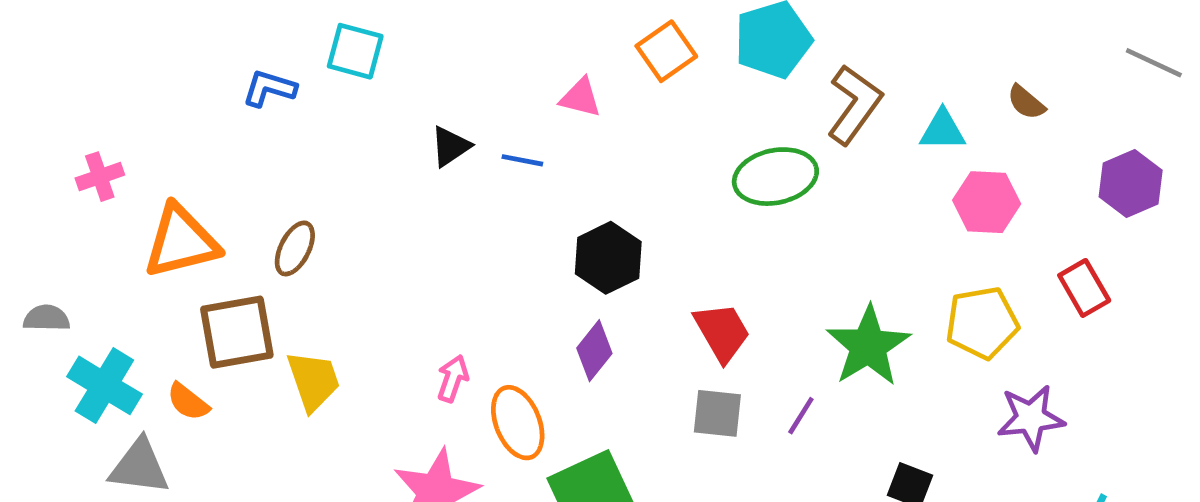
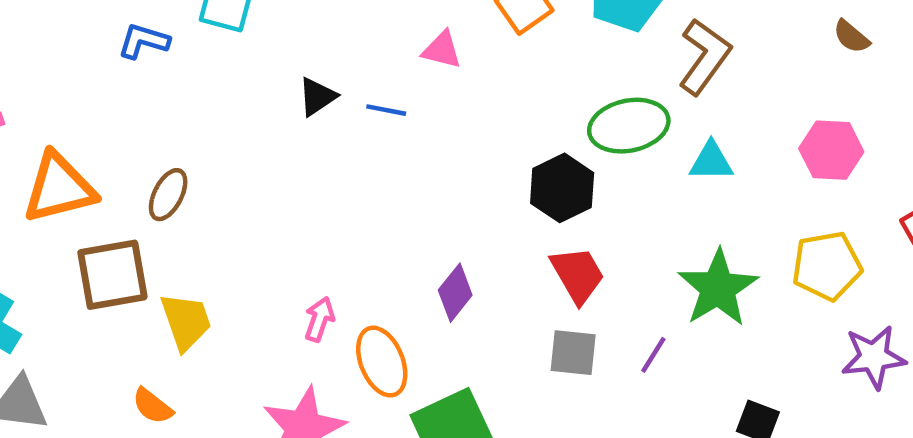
brown semicircle: (1026, 102) -> (851, 37), moved
cyan triangle: (943, 130) -> (711, 161), moved
black hexagon: (608, 258) -> (562, 188), moved
orange semicircle: (188, 402) -> (152, 406), moved

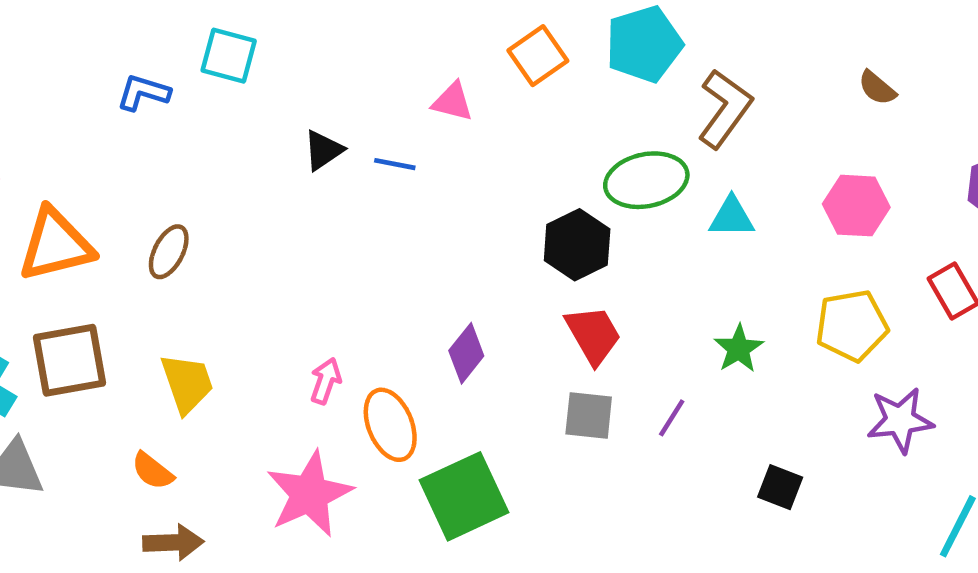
brown square: (112, 275) -> (69, 360), moved
green star: (718, 288) -> (739, 349), size x0.6

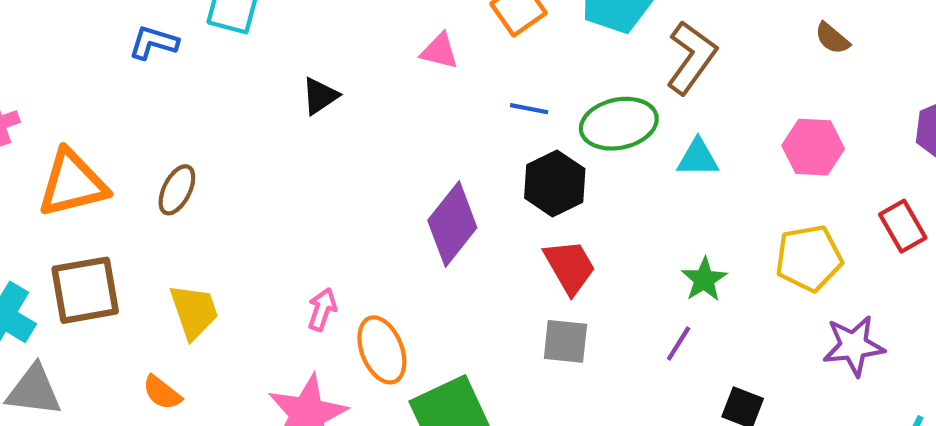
blue line: (395, 164) -> (529, 109), moved
purple diamond: (466, 353) -> (452, 224), moved, size x1.5
purple line: (672, 418) -> (679, 344), moved

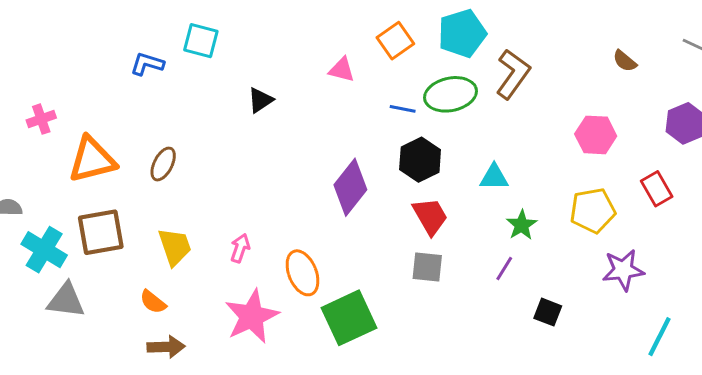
brown semicircle: (832, 38) -> (625, 61), moved
green ellipse: (619, 124) -> (451, 94), moved
cyan triangle: (698, 158) -> (494, 177), moved
pink arrow: (322, 309) -> (240, 248), moved

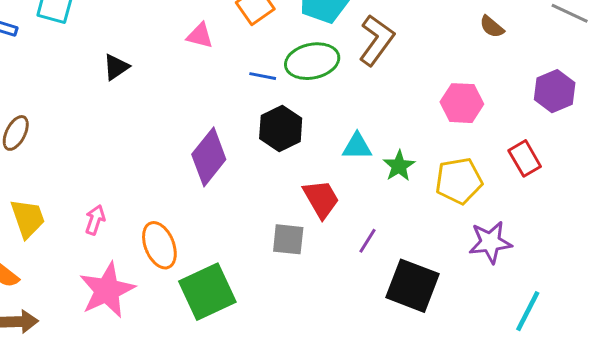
red trapezoid: (430, 216) -> (321, 199), moved
green star: (522, 225) -> (399, 166), moved
black square: (548, 312) -> (412, 286), size x1.8

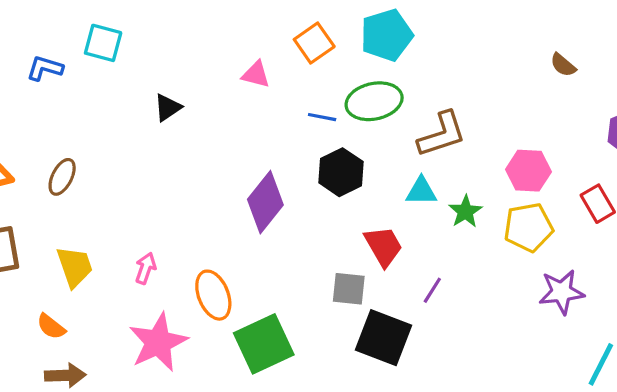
brown L-shape: (377, 40) -> (442, 134), moved, turned 36
pink hexagon: (462, 103) -> (528, 171), moved
black square: (412, 286) -> (383, 338), moved

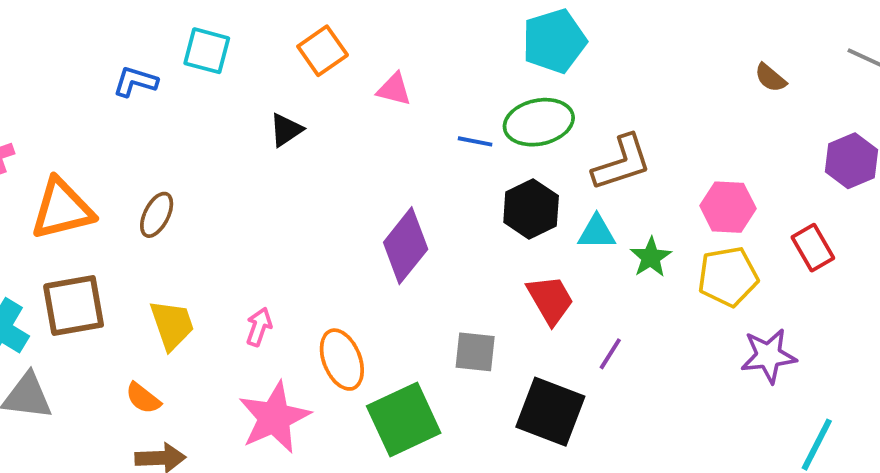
orange square: (314, 43) -> (323, 51), moved
black hexagon: (341, 172) -> (531, 209), moved
gray square: (349, 289) -> (475, 352), moved

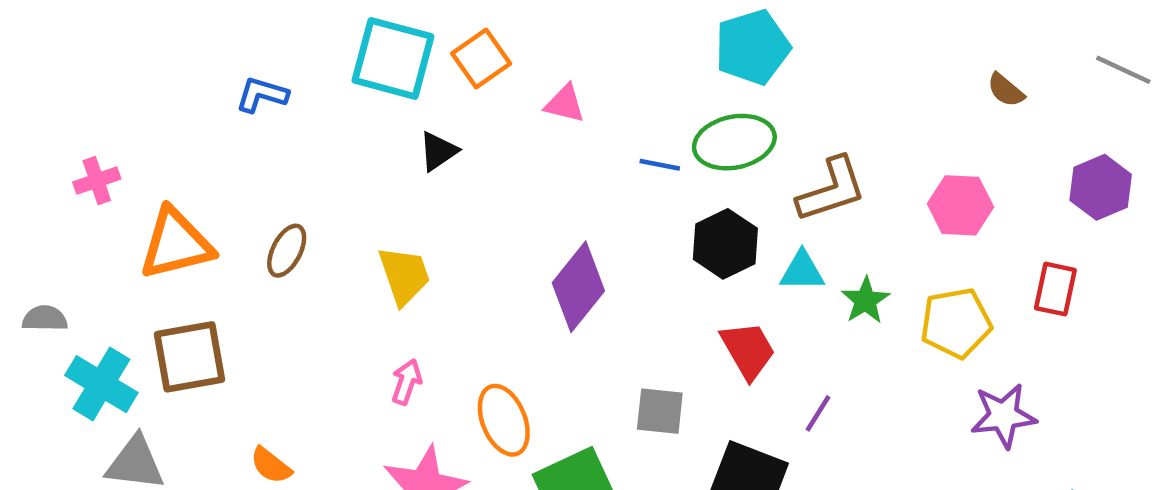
cyan square: (207, 51) -> (393, 58), moved, size x1.5
pink hexagon: (728, 207) -> (960, 205), moved
red rectangle: (813, 248) -> (1055, 289), turned 42
yellow trapezoid: (172, 325) -> (404, 275), moved

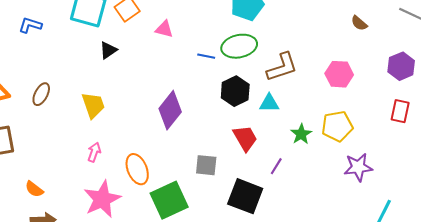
red rectangle: (1055, 289) -> (400, 111), moved
green star: (865, 300) -> (301, 134), moved

